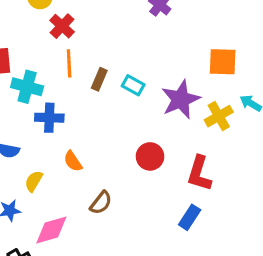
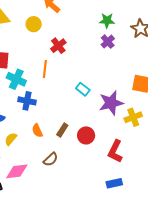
red cross: (62, 26) -> (58, 46), moved
brown rectangle: (99, 79) -> (62, 130), moved
blue rectangle: (190, 217) -> (114, 183), moved, turned 35

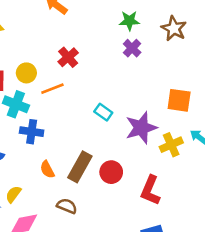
yellow circle: (34, 24) -> (26, 73), moved
orange line: (45, 69) -> (52, 89), turned 66
brown rectangle: (62, 130) -> (80, 167), size x1.6
yellow semicircle: (11, 139) -> (13, 194), moved
brown semicircle: (51, 159) -> (67, 206), turned -112

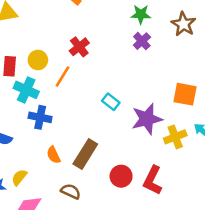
orange line: (52, 89) -> (63, 77), turned -40
red circle: (111, 172) -> (121, 176), moved

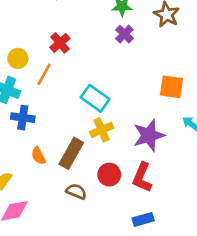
cyan rectangle: (111, 102) -> (95, 98), size x1.5
purple star: (147, 119) -> (149, 135), moved
yellow cross: (175, 137) -> (102, 130), moved
brown semicircle: (71, 191) -> (76, 191), moved

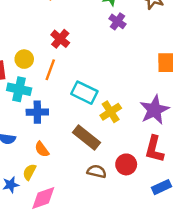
cyan rectangle: (95, 98) -> (84, 93), moved
brown rectangle: (71, 153) -> (87, 138), turned -72
orange semicircle: (38, 156) -> (42, 149), moved
red circle: (109, 175) -> (126, 164), moved

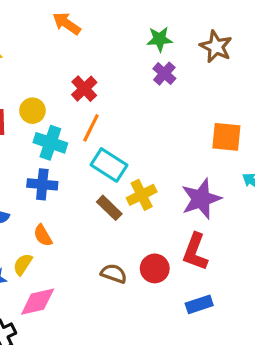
orange line: (50, 70) -> (91, 128), moved
cyan cross: (19, 89) -> (50, 143), moved
brown rectangle: (87, 138) -> (109, 208), moved, size x0.7

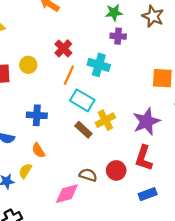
purple cross: (164, 74) -> (118, 36), turned -35
cyan cross: (50, 143) -> (99, 65), moved
pink diamond: (38, 302) -> (67, 194), moved

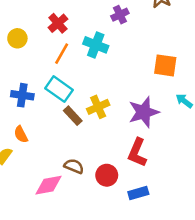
purple cross: (118, 36) -> (120, 15), turned -35
cyan rectangle: (82, 100) -> (59, 89), moved
red circle: (116, 170) -> (107, 175), moved

